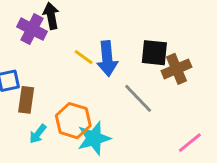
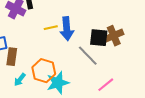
black square: (154, 53) -> (99, 38), moved
yellow line: (84, 57) -> (51, 28), turned -48
pink line: (190, 143) -> (106, 85), moved

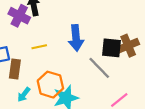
yellow line: (51, 28) -> (39, 47), moved

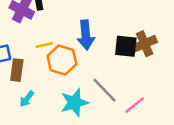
gray line: (99, 68) -> (104, 90), moved
orange hexagon: (50, 85) -> (62, 60), moved

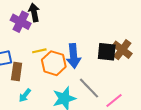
blue arrow: (86, 35) -> (74, 56), moved
brown cross: (145, 44) -> (122, 50), turned -30

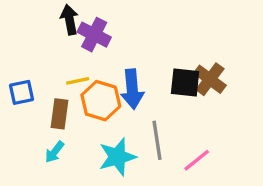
purple cross: (21, 22) -> (94, 35), moved
brown rectangle: (17, 71) -> (59, 114), moved
gray line: (89, 88) -> (157, 140), turned 35

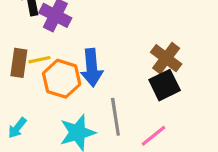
black square: (185, 82) -> (165, 85), moved, turned -32
brown rectangle: (59, 114) -> (19, 63), moved

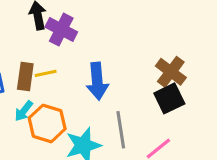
orange hexagon: (62, 79) -> (47, 123), moved
cyan arrow: (17, 128) -> (24, 111), moved

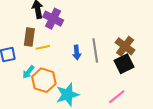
brown rectangle: (25, 76) -> (29, 37), moved
blue arrow: (97, 81) -> (77, 52), size x0.6
gray line: (121, 130) -> (95, 50), moved

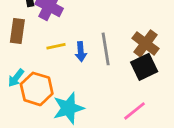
yellow line: (43, 47) -> (56, 46), moved

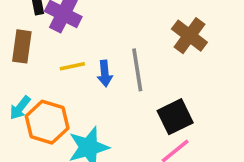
brown cross: (146, 43) -> (189, 36), moved
black square: (144, 67) -> (175, 117), moved

